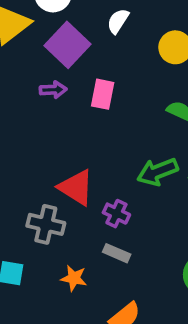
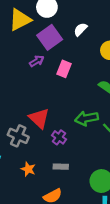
purple arrow: (53, 90) -> (37, 61), turned -40
gray rectangle: (117, 253) -> (61, 167), moved, turned -32

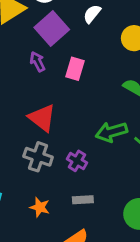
purple arrow: (37, 61) -> (38, 62), turned -80
red triangle: (39, 118) -> (42, 118), moved
gray cross: (18, 136) -> (38, 157), moved

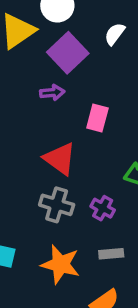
purple arrow: (38, 62) -> (52, 93), turned 114
pink rectangle: (75, 69) -> (97, 118), moved
orange star: (40, 207) -> (61, 264), size x1.6

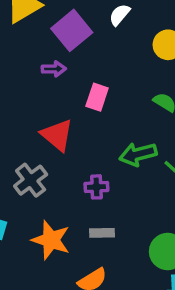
gray cross: (57, 205) -> (31, 180), moved, turned 32
purple cross: (103, 208) -> (96, 187), turned -35

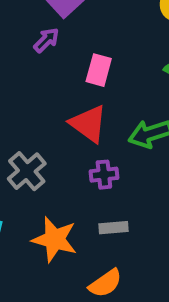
purple arrow: (54, 69) -> (46, 40), turned -40
red triangle: (57, 135) -> (88, 124), moved

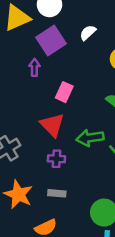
purple arrow: (46, 40) -> (34, 68), turned -54

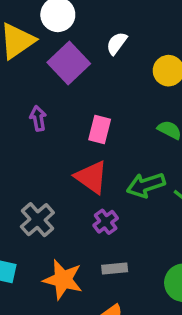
purple arrow: (34, 68) -> (38, 118), moved
purple cross: (56, 159) -> (106, 222), turned -30

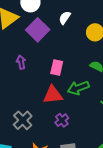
red triangle: (91, 177) -> (53, 95), turned -40
green arrow: (146, 185) -> (78, 88), moved

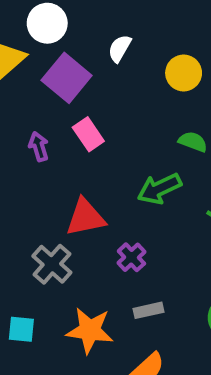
pink rectangle: (57, 67) -> (88, 134), moved, turned -42
red triangle: (53, 95) -> (86, 217), moved

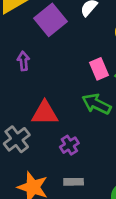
pink rectangle: (88, 134) -> (99, 69), moved
green arrow: (159, 189) -> (96, 104), turned 40

